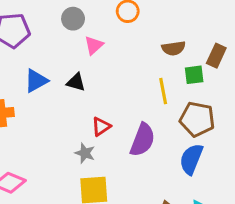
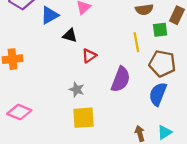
blue triangle: (36, 81) -> (50, 15), moved
red triangle: (101, 127) -> (89, 56), moved

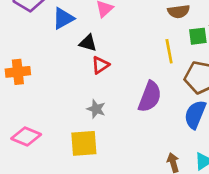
red triangle: (89, 56) -> (100, 65), moved
yellow square: (83, 118) -> (84, 143), moved

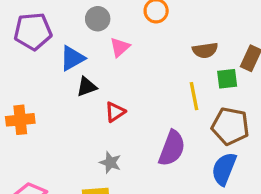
black triangle: (88, 43) -> (87, 87), moved, turned -36

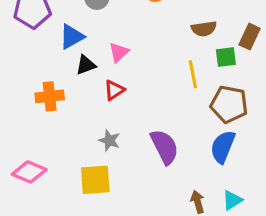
pink triangle: (120, 47) -> (119, 52), moved
orange cross: (20, 120) -> (50, 96), moved
purple semicircle: (172, 148) -> (165, 147), moved, turned -48

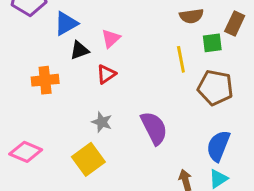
blue semicircle: (223, 147) -> (218, 146), moved
yellow square: (95, 180) -> (88, 159), turned -32

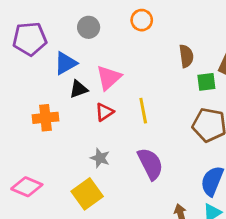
brown semicircle: (191, 16) -> (186, 56), turned -90
pink triangle: (111, 38) -> (109, 78), size x1.4
yellow line: (181, 59) -> (143, 111), moved

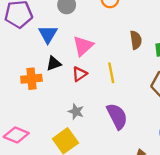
brown semicircle: (186, 56) -> (136, 40), moved
blue triangle: (66, 63) -> (48, 34), turned -30
black triangle: (79, 89) -> (54, 63), moved

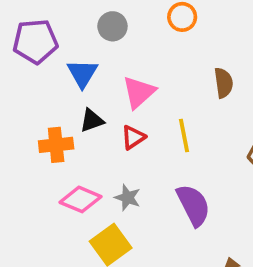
pink diamond: (16, 135) -> (80, 199), moved

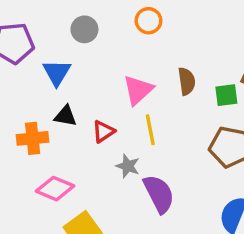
pink triangle: (139, 92) -> (138, 90), moved
black triangle: (92, 120) -> (65, 116), turned 30
gray star: (128, 198) -> (128, 166), moved

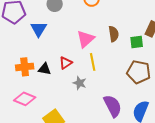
black triangle: (65, 116) -> (45, 69), moved
pink diamond: (55, 189) -> (25, 99), moved
purple semicircle: (159, 194) -> (113, 106), moved

